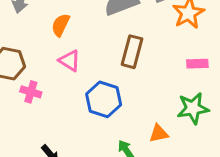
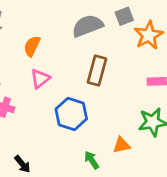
pink triangle: (70, 61) -> (40, 79), turned 50

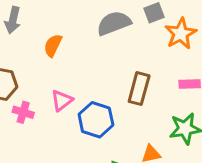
brown rectangle: (97, 71) -> (139, 89), moved
pink triangle: (40, 79) -> (62, 100), moved

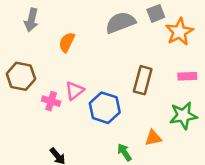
pink cross: (23, 112) -> (51, 101), moved

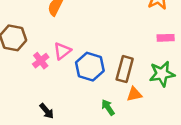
brown rectangle: (143, 80) -> (125, 69), moved
pink cross: (51, 101) -> (41, 61), turned 35

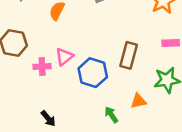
pink cross: (41, 61) -> (42, 66), turned 35
brown rectangle: (125, 69) -> (129, 55), moved

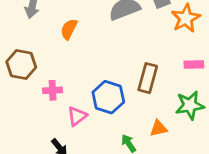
pink triangle: (64, 57) -> (77, 116), moved

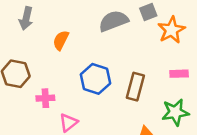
blue hexagon: (108, 97) -> (96, 79), moved

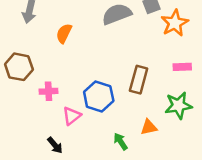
blue hexagon: (96, 79) -> (99, 96), moved

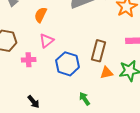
pink triangle: (72, 116) -> (47, 41), moved
orange triangle: (149, 127) -> (107, 73), moved

